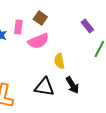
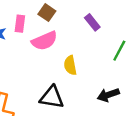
purple rectangle: (87, 26) -> (92, 22), moved
black arrow: (72, 85) -> (108, 95), moved, turned 102

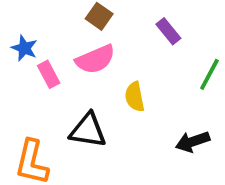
pink rectangle: (20, 24) -> (49, 74), moved, turned -35
black triangle: (52, 97) -> (88, 130), moved

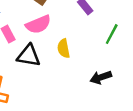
black triangle: (88, 130) -> (29, 56), moved

